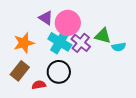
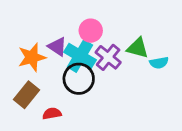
purple triangle: (46, 18) -> (57, 47), moved
pink circle: (68, 23) -> (91, 31), size x0.7
black circle: (59, 72) -> (79, 79), moved

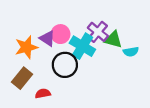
pink circle: (91, 31) -> (60, 34), moved
cyan cross: (80, 56) -> (82, 46), moved
purple cross: (108, 57) -> (98, 32), moved

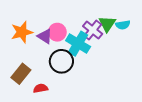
green triangle: (113, 40) -> (107, 24), moved, turned 48
orange star: (26, 47) -> (22, 32), moved
cyan semicircle: (131, 52) -> (123, 25), moved

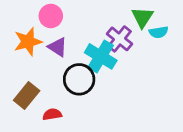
green triangle: (107, 24) -> (142, 17), moved
pink circle: (57, 32) -> (51, 16), moved

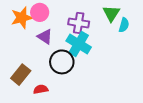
cyan semicircle: (159, 32) -> (124, 25), turned -64
purple cross: (120, 39) -> (79, 23), moved, turned -30
orange star: (28, 42) -> (22, 18), moved

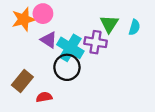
green triangle: (111, 13) -> (109, 24), moved
purple cross: (79, 23) -> (96, 42), moved
cyan cross: (79, 44) -> (70, 48), moved

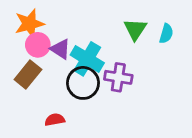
pink circle: (43, 14) -> (38, 45), moved
purple cross: (96, 42) -> (118, 77), moved
brown rectangle: (22, 81) -> (28, 74), moved

